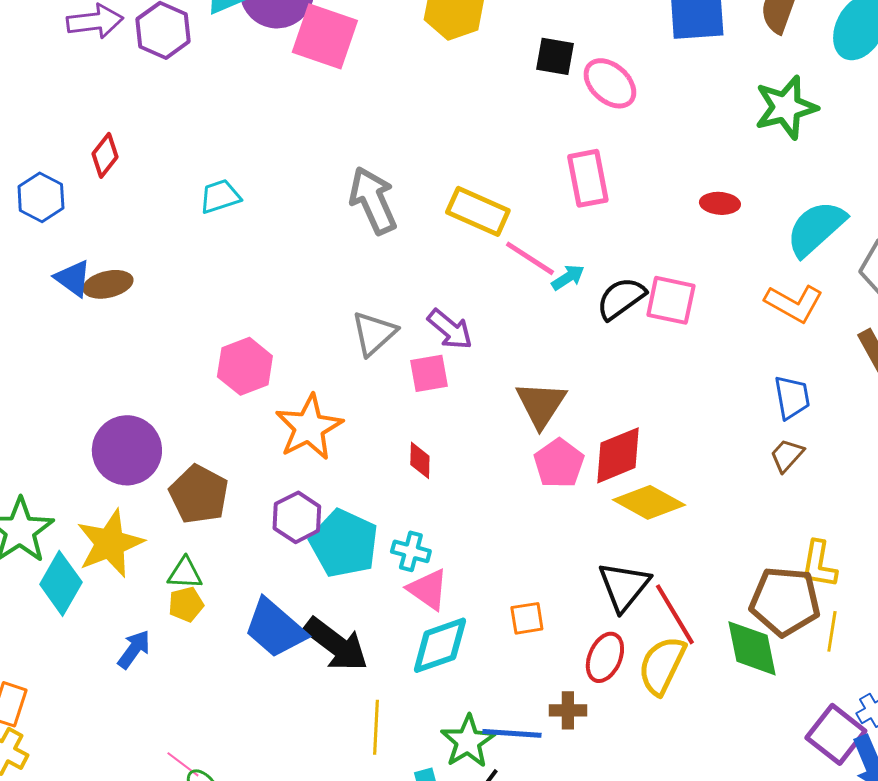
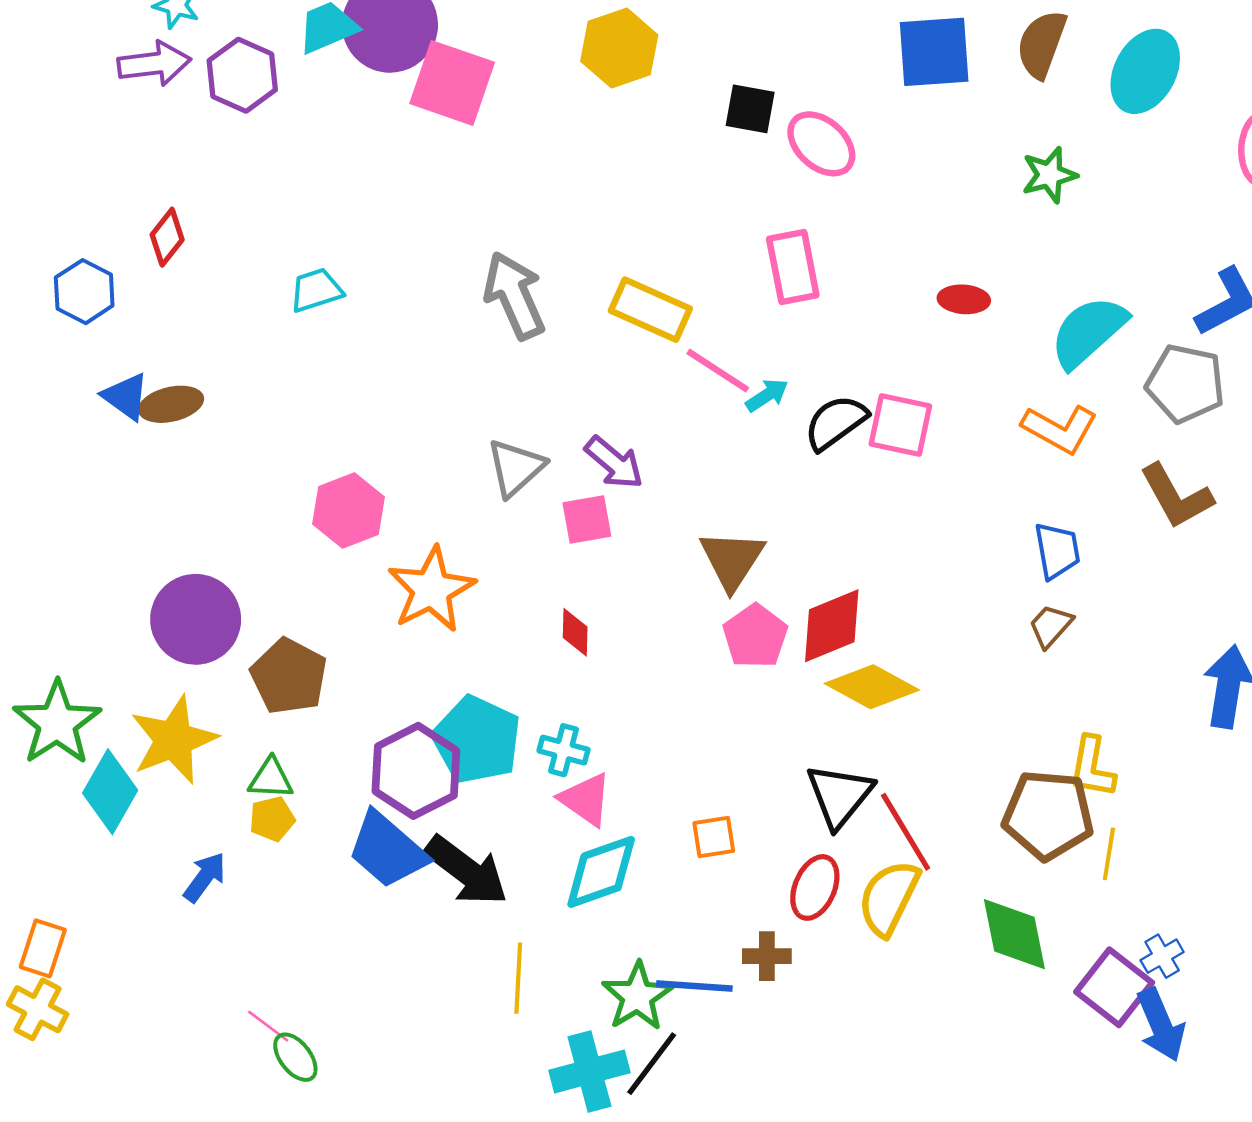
green star: (786, 107) -> (1049, 175), size x0.7
purple hexagon: (297, 517) -> (416, 771), moved, size x1.4
green diamond: (752, 648) -> (1014, 934), moved

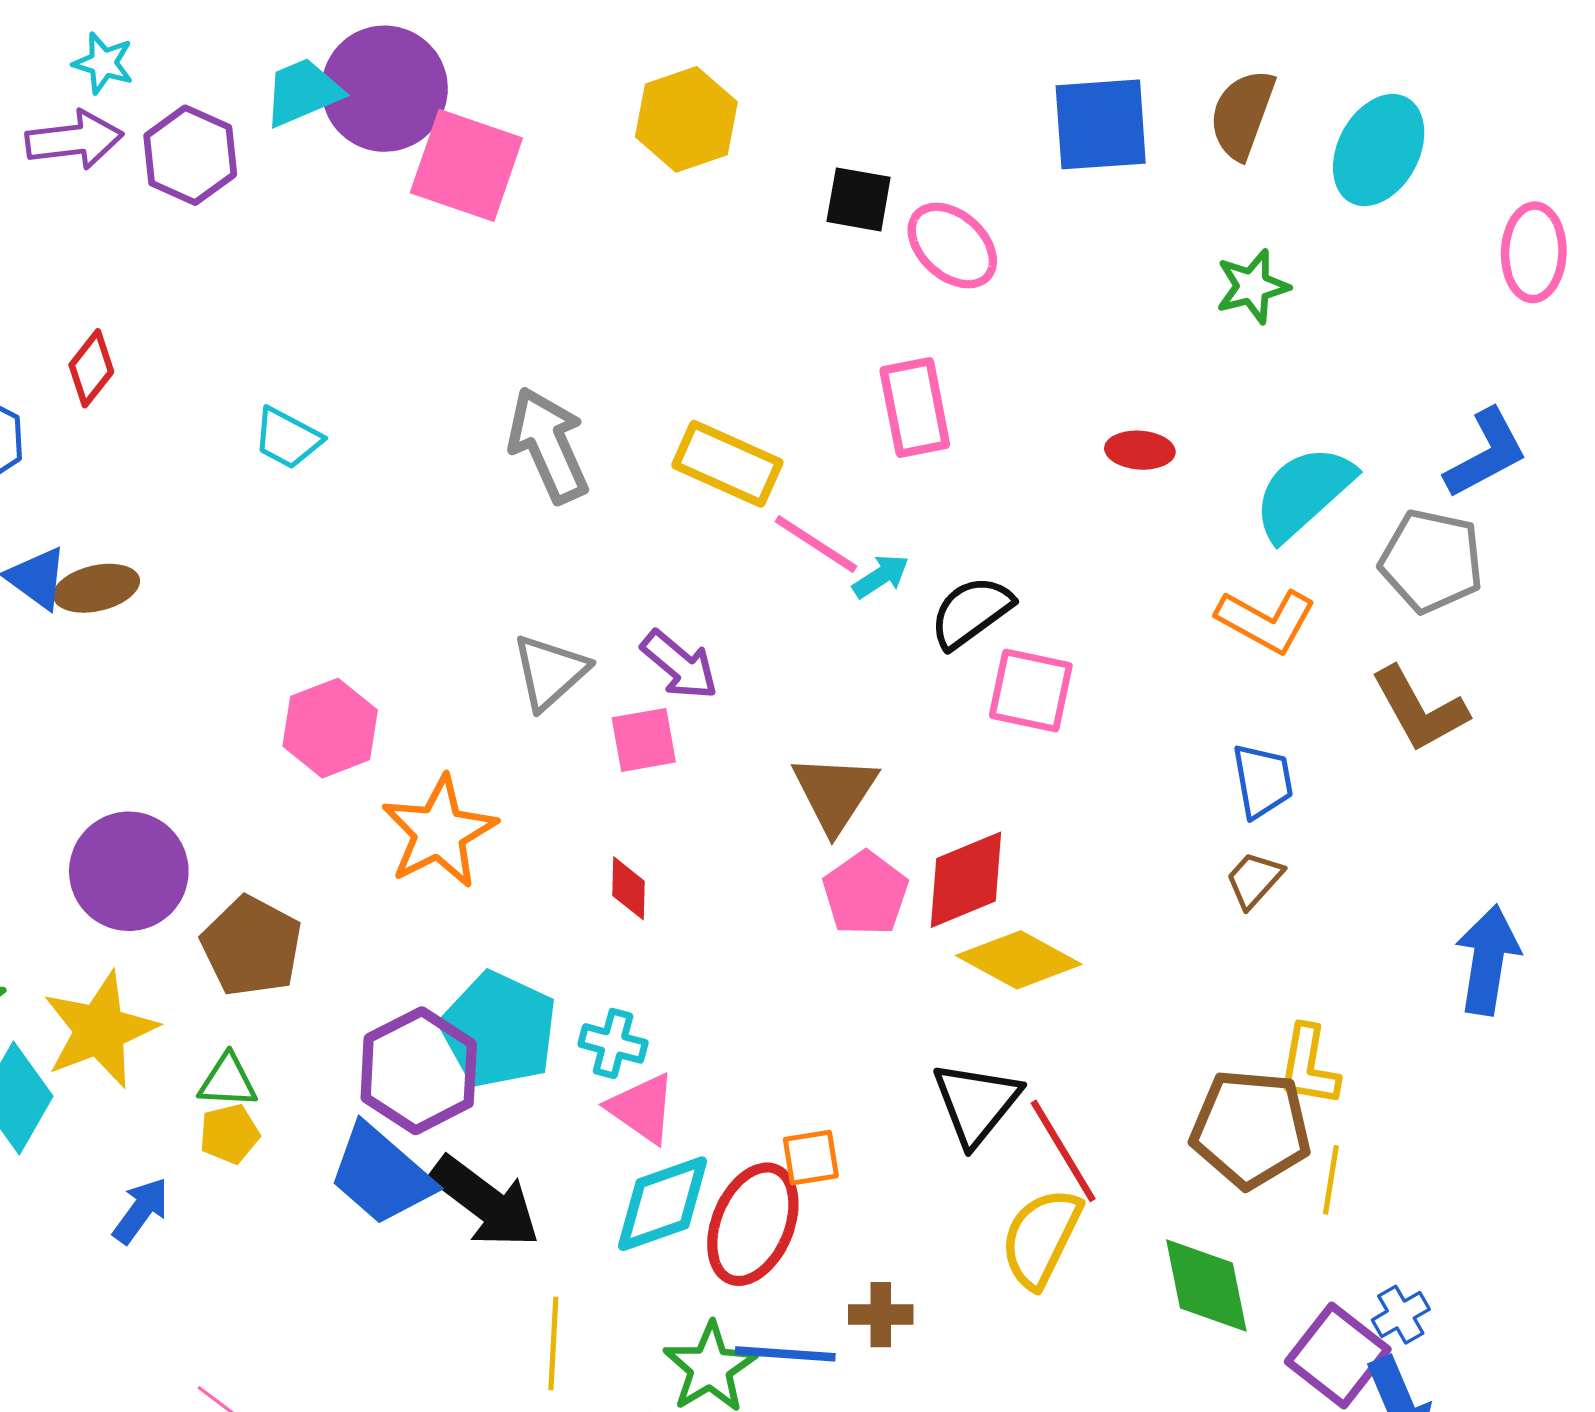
cyan trapezoid: (316, 290) -> (287, 438), turned -134
pink square: (900, 425) -> (1031, 691), moved
red ellipse: (815, 887) -> (753, 1224), moved, size x1.4

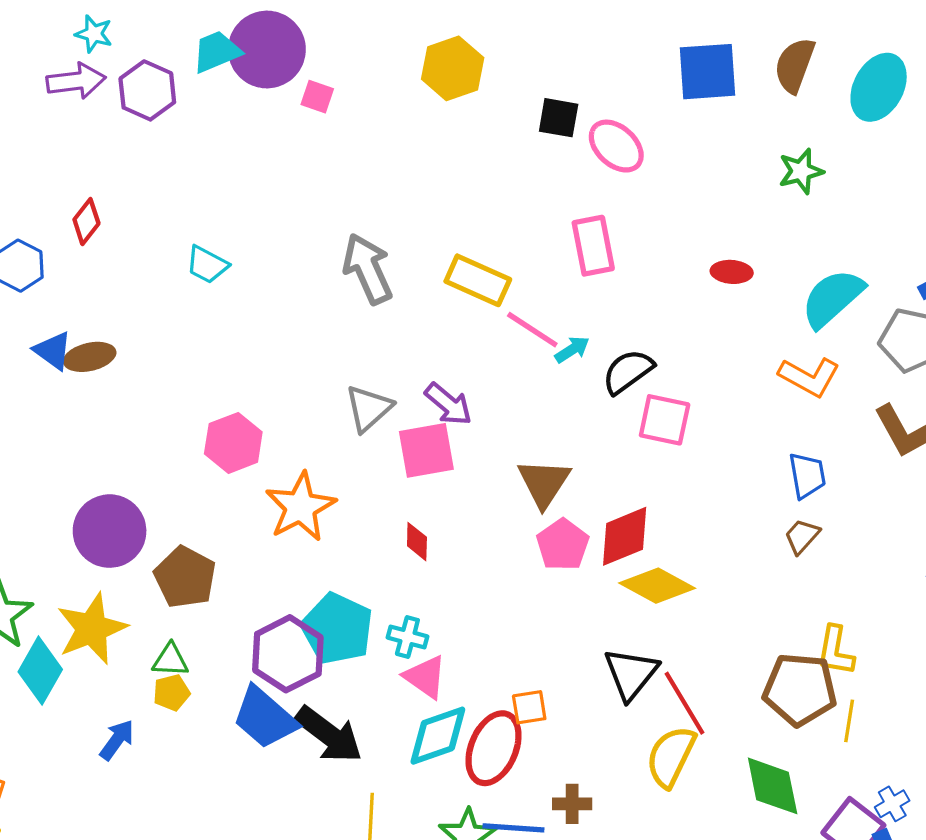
pink square: (466, 165) -> (317, 97), size x0.5
pink square: (644, 740) -> (426, 450), size x1.4

